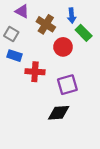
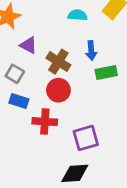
green rectangle: (84, 33) -> (106, 72), turned -56
red circle: (63, 47) -> (58, 90), moved

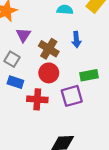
purple triangle: (28, 45) -> (23, 35), turned 35
green rectangle: (106, 72) -> (89, 75), moved
purple square: (86, 138) -> (72, 96), moved

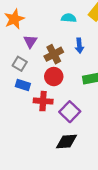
brown cross: (49, 49) -> (54, 54), turned 30
purple square: (72, 96) -> (70, 112), moved, turned -30

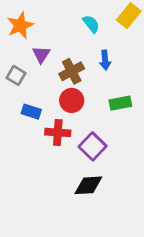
cyan semicircle: (69, 18) -> (91, 24), turned 48
gray square: (20, 64) -> (16, 75), moved

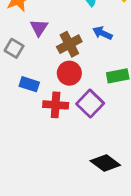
blue arrow: (105, 60) -> (103, 33), turned 120
purple square: (93, 146) -> (90, 104), moved
black diamond: (88, 185) -> (105, 163), moved, turned 40

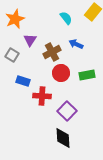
red circle: (69, 73) -> (61, 73), moved
purple square: (90, 104) -> (67, 111), moved
black diamond: (105, 163) -> (63, 138), moved, turned 50

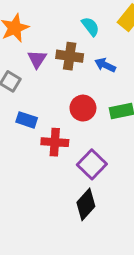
brown cross: (52, 52) -> (70, 56), moved, turned 36
black diamond: (63, 138) -> (86, 204), turned 45

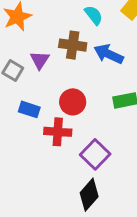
purple triangle: (37, 59) -> (40, 60), moved
blue arrow: (105, 65) -> (109, 54), size x1.4
red circle: (83, 108) -> (73, 102), moved

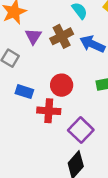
brown cross: (73, 45) -> (62, 36), turned -35
purple triangle: (40, 60) -> (33, 36), moved

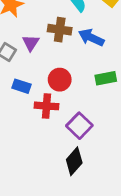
purple triangle: (33, 36) -> (31, 43), moved
brown cross: (62, 36) -> (60, 30), turned 35

